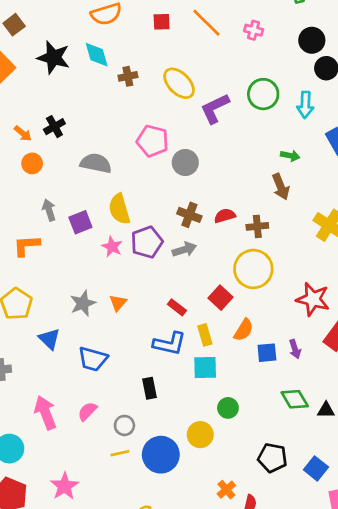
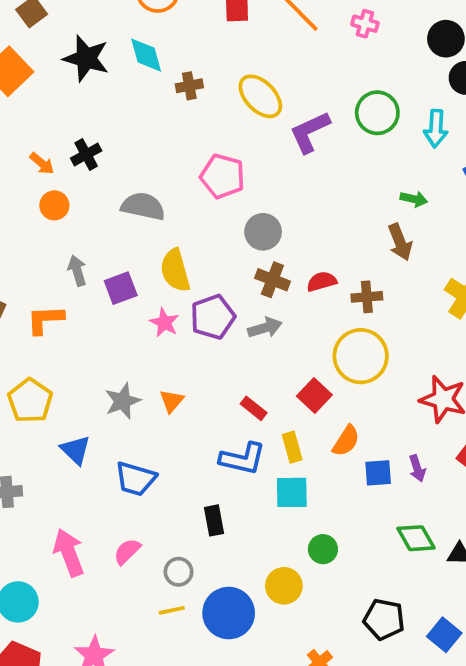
gray circle: (185, 163) -> (263, 232), moved

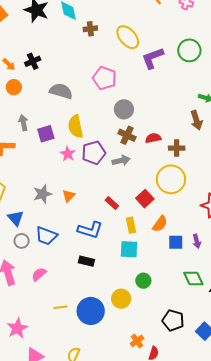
blue L-shape: (243, 459) -> (90, 230), moved
black rectangle: (214, 520) -> (86, 261), turned -70
gray circle: (179, 572) -> (22, 241), moved

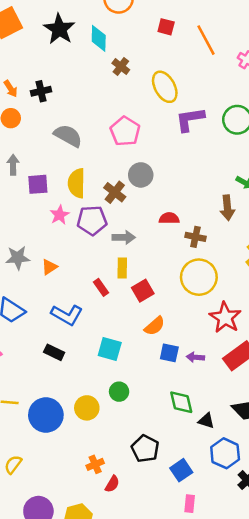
brown cross: (90, 29) -> (121, 66), turned 32
brown cross: (127, 135) -> (115, 192), moved
yellow circle: (171, 179) -> (199, 277), moved
yellow rectangle: (131, 225) -> (122, 268), moved
purple arrow: (197, 241) -> (195, 357), turned 96

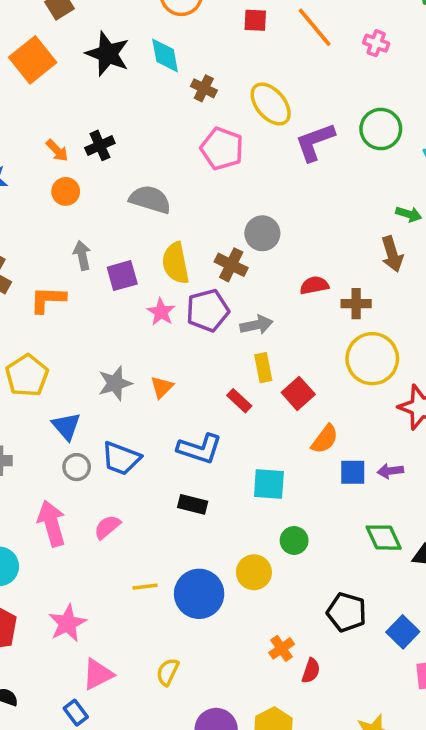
pink pentagon: (125, 131) -> (222, 149), moved

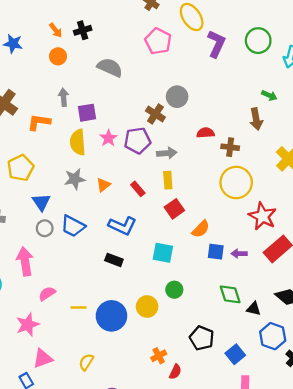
purple L-shape: (315, 142) -> (216, 44), turned 128
yellow semicircle: (176, 263) -> (78, 142), moved
red square: (298, 393) -> (174, 209), moved
red rectangle: (239, 401) -> (138, 189), moved
pink semicircle: (107, 527) -> (47, 294), moved

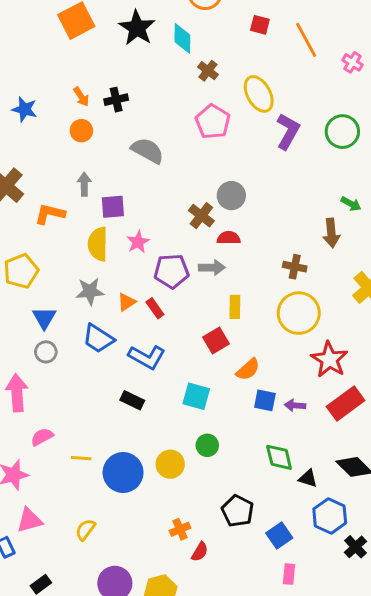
red semicircle: (205, 133) -> (229, 238), moved
purple pentagon: (137, 141) -> (171, 271), moved
yellow rectangle: (168, 180) -> (235, 307), moved
red rectangle: (138, 189) -> (155, 308), moved
blue trapezoid: (73, 226) -> (98, 339), moved

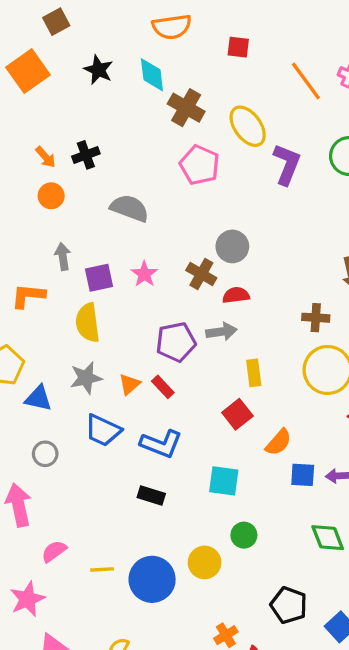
black star: (137, 28) -> (98, 70), size x0.7
orange line: (306, 40) -> (306, 81), moved
brown cross: (208, 71) -> (186, 108), size x1.5
pink star: (138, 242) -> (144, 274), moved
blue triangle: (44, 318) -> (38, 398), moved, turned -40

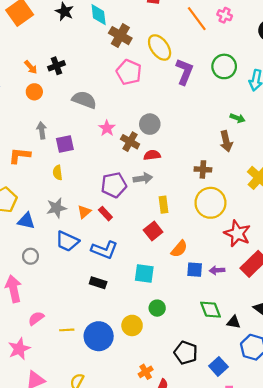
pink star: (144, 274) -> (107, 128), moved
yellow semicircle: (88, 323) -> (58, 173), size x0.6

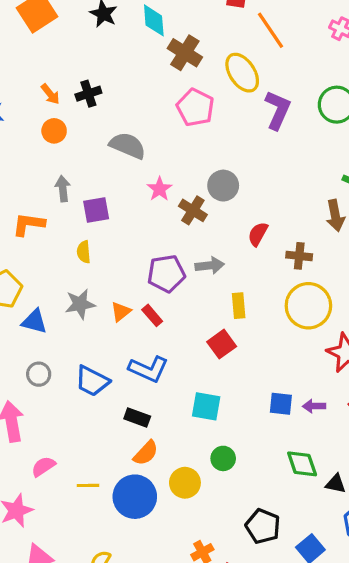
orange line: (197, 19) -> (271, 30), moved
red semicircle: (152, 155) -> (258, 234), moved, turned -56
blue trapezoid: (67, 241) -> (92, 381), moved
orange semicircle: (179, 249) -> (146, 453), moved

